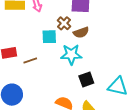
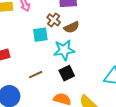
brown line: (30, 61) -> (36, 75), moved
black square: (86, 79) -> (67, 73), moved

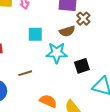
brown cross: (54, 20) -> (83, 19), moved
black square: (67, 73) -> (82, 66), moved

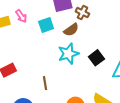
cyan square: (35, 34) -> (46, 25), moved
brown line: (25, 73) -> (45, 83), turned -64

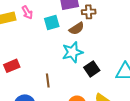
brown cross: (82, 13) -> (89, 12), turned -32
black square: (96, 58) -> (92, 69), moved

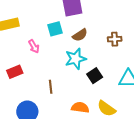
pink arrow: (27, 12) -> (34, 46), moved
brown cross: (89, 12) -> (115, 39), moved

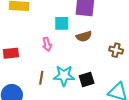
pink arrow: (34, 46) -> (47, 44), moved
cyan star: (76, 59) -> (64, 76), moved

